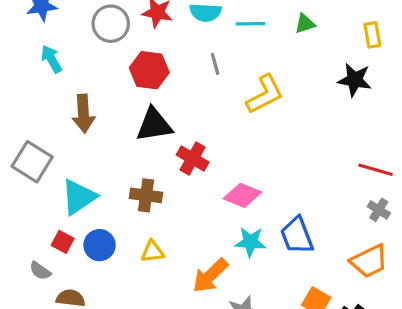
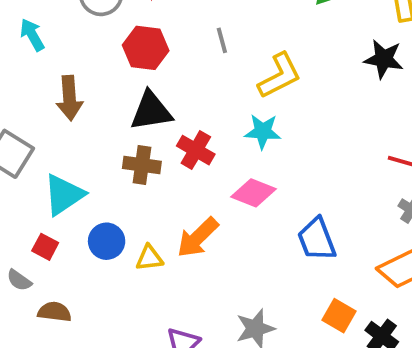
brown cross: (146, 195) -> (142, 165), moved
cyan star: (250, 242) -> (263, 131), moved
blue circle: (100, 245) -> (107, 241), moved
orange arrow: (210, 276) -> (198, 237), moved

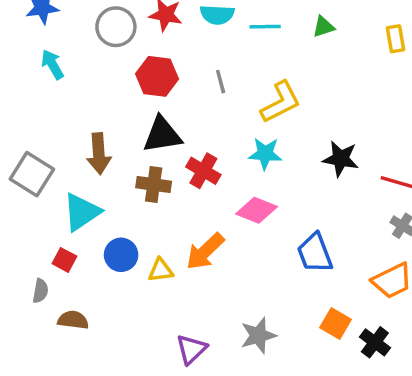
gray line: (222, 40) -> (221, 82), moved
black star: (384, 59) -> (341, 159), moved
brown arrow: (69, 98) -> (99, 154), moved
gray semicircle: (19, 280) -> (40, 291), turned -115

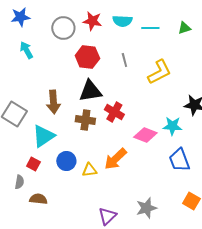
cyan star: (265, 154) -> (172, 126), moved

